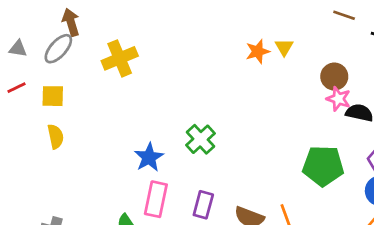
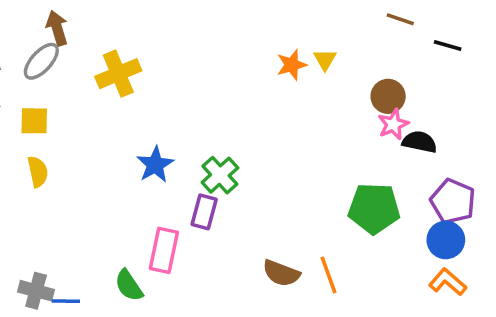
pink star: (338, 99) -> (393, 124), turned 30
blue star: (149, 157) -> (155, 165), moved
purple rectangle: (203, 205) -> (204, 212), moved

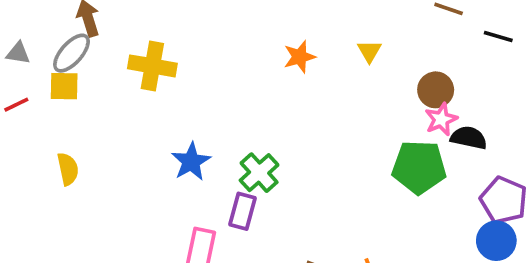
orange star: (292, 65) -> (300, 57), moved
yellow cross: (118, 74) -> (152, 66), turned 33
yellow square: (34, 121) -> (64, 86), moved
green pentagon: (374, 208) -> (419, 167), moved

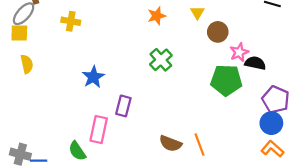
yellow cross: (152, 66) -> (71, 21), size x0.7
brown circle: (436, 90) -> (218, 32), moved
yellow semicircle: (68, 169) -> (27, 64), moved
green cross: (259, 173) -> (161, 60), moved

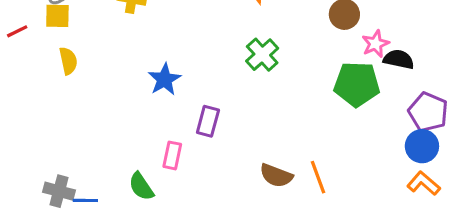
pink rectangle: (99, 130) -> (172, 155), size x0.7

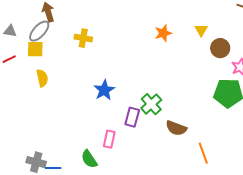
green cross: (262, 55) -> (151, 104), moved
brown semicircle: (276, 176) -> (176, 128), moved

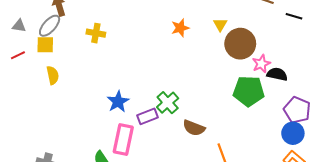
brown circle: (220, 48) -> (240, 44), size x1.5
blue star: (104, 90) -> (118, 102), moved
purple rectangle: (132, 117) -> (148, 116), turned 54
pink rectangle: (109, 139) -> (123, 140), size x1.6

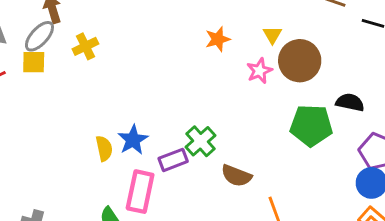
yellow cross: (96, 33) -> (85, 46), moved, turned -36
pink star: (261, 64) -> (259, 71), moved
yellow semicircle: (53, 75) -> (104, 148), moved

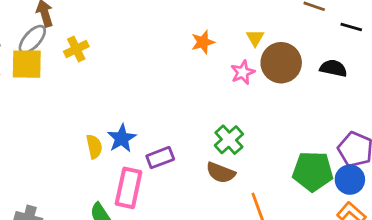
yellow square: (34, 62) -> (27, 64), size x1.4
black semicircle: (350, 102) -> (333, 68), moved
green pentagon: (311, 125) -> (313, 171), moved
green cross: (200, 141) -> (229, 140), moved

